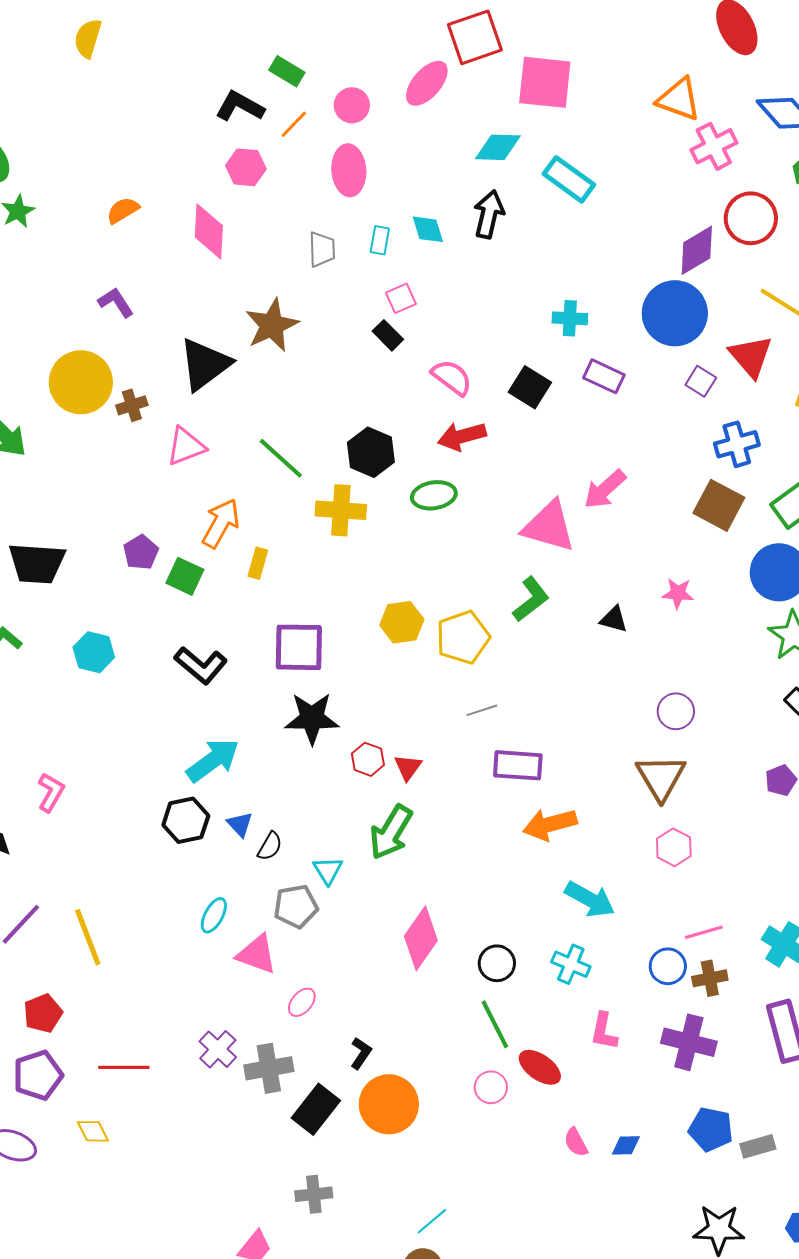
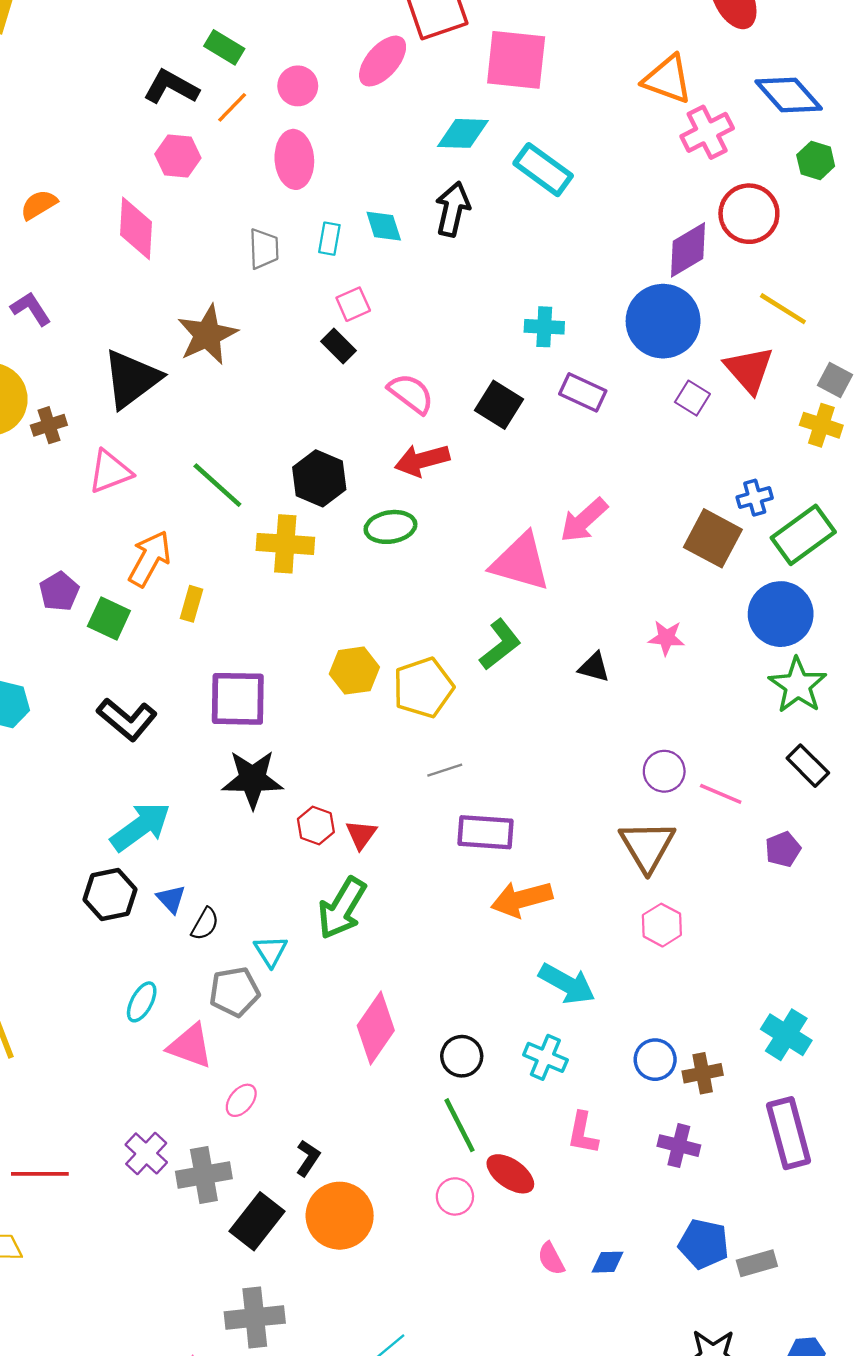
blue cross: (737, 444) -> (755, 498), moved, size x0.7
pink line: (704, 932) -> (721, 794), moved, turned 39
purple cross: (689, 1042) -> (679, 1146), size x0.7
gray cross: (314, 1194) -> (255, 1317), size x1.4

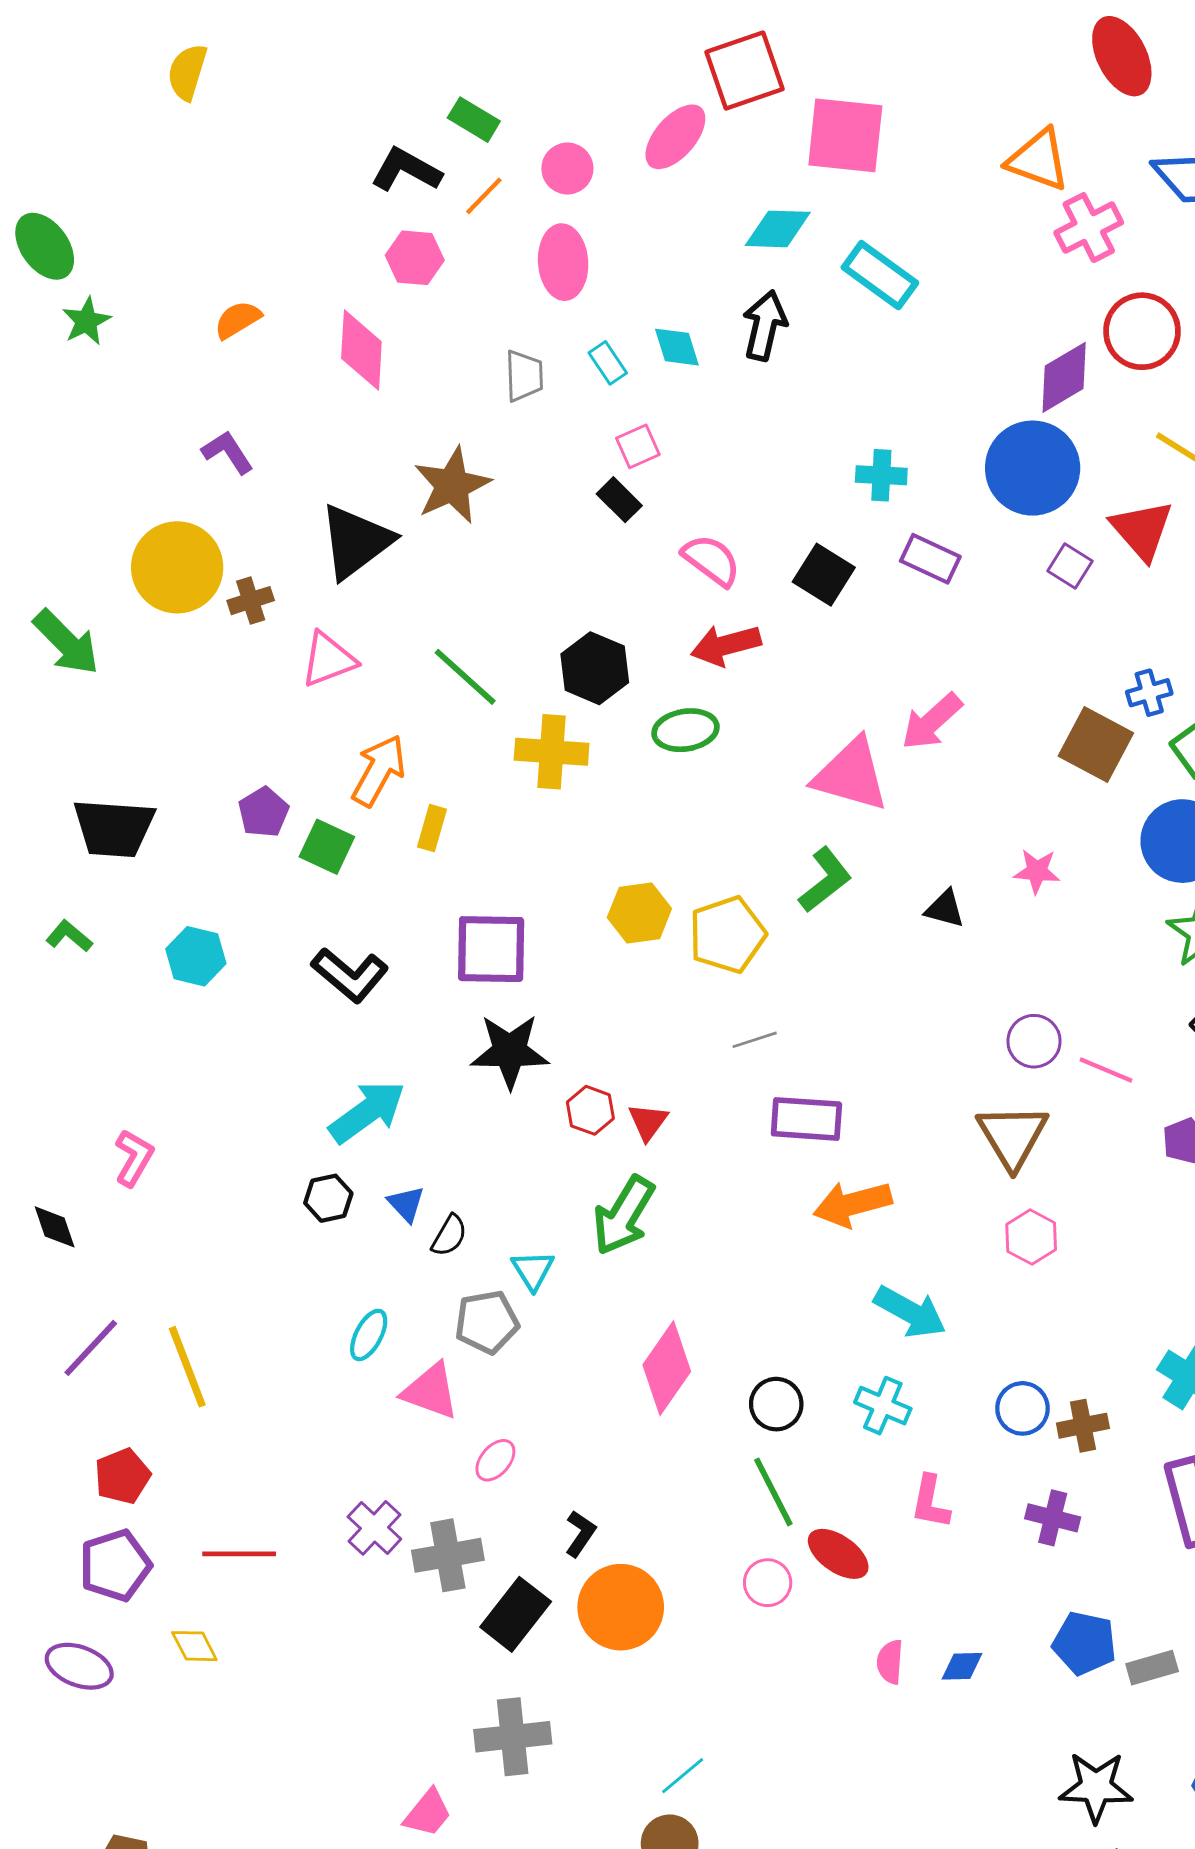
cyan rectangle: (329, 239) -> (608, 363), turned -44
black hexagon: (110, 894) -> (328, 1198), size x0.7
pink semicircle: (551, 1259) -> (890, 1662), turned 32

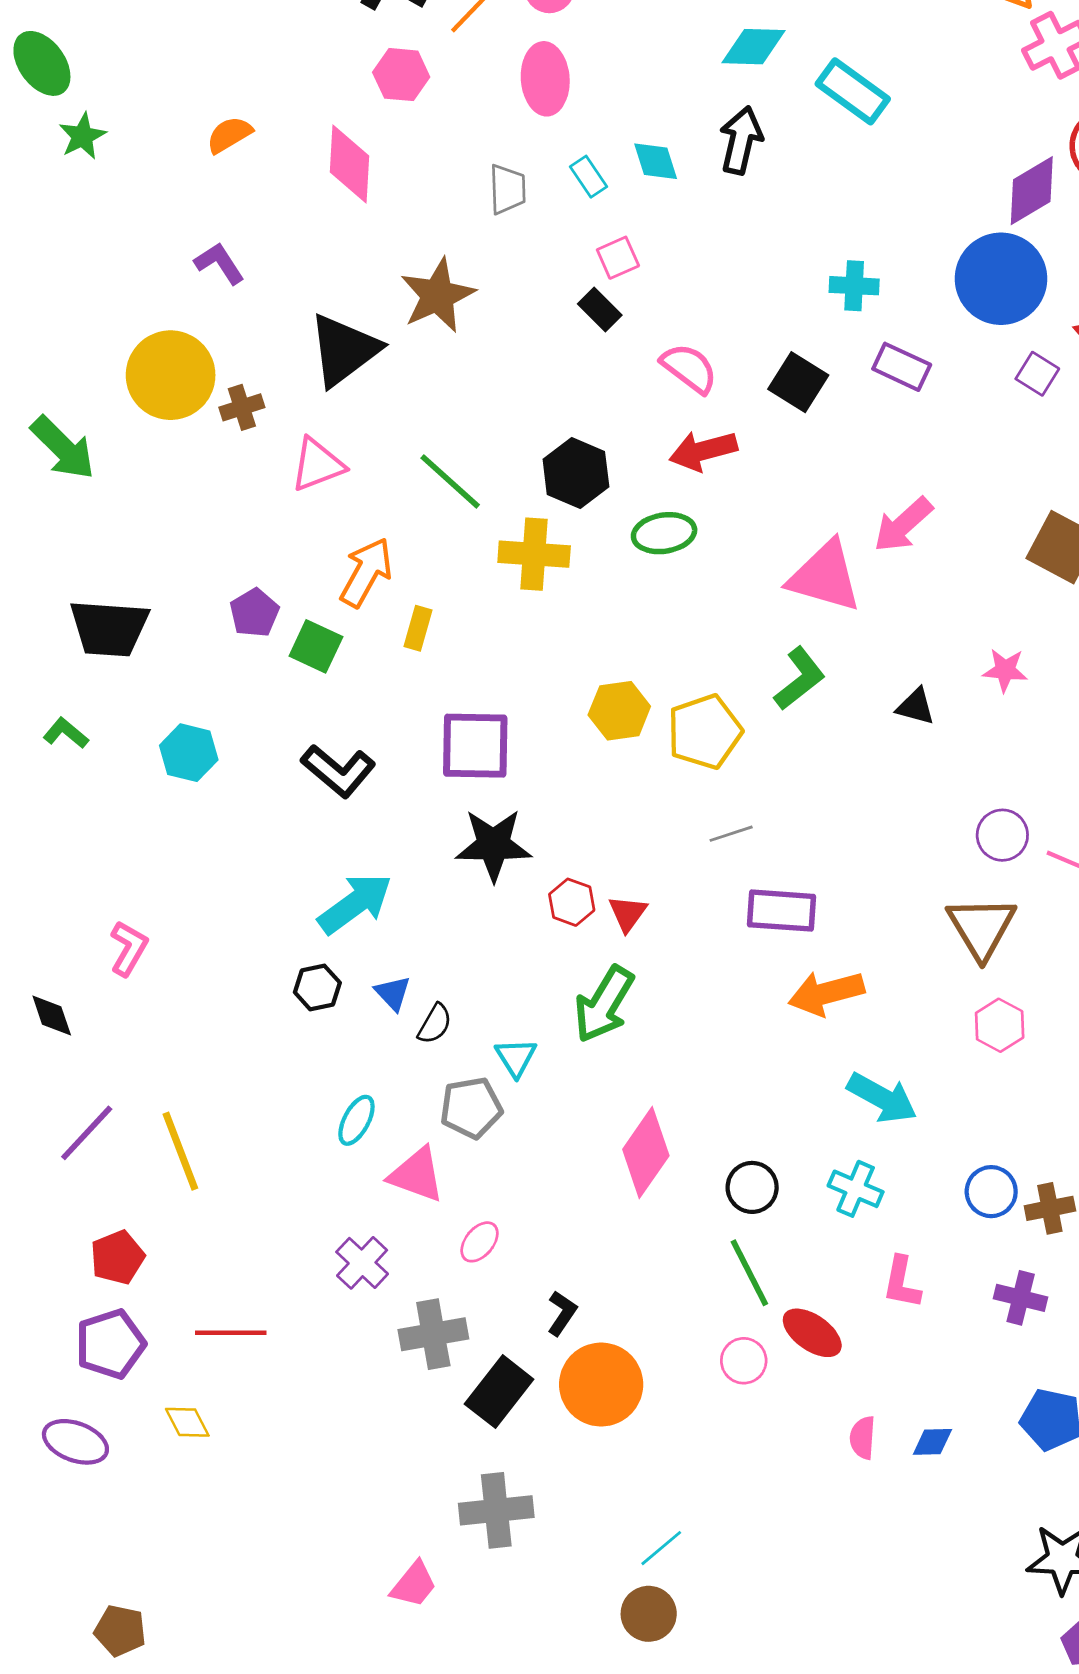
purple cross: (374, 1528) -> (362, 1263), moved

